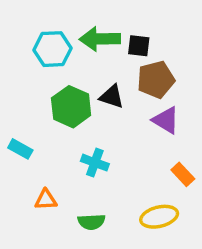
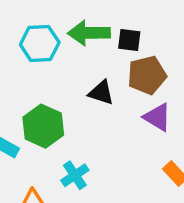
green hexagon: (71, 107) -> (43, 126), moved
cyan cross: (95, 163) -> (75, 175), moved, turned 36

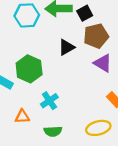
black square: (129, 40) -> (85, 13), turned -35
black triangle: (101, 93) -> (66, 47), turned -48

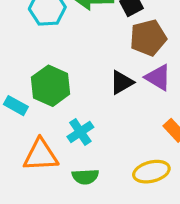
black triangle: (66, 47) -> (122, 82), moved
orange triangle: (22, 117) -> (41, 155), size x1.6

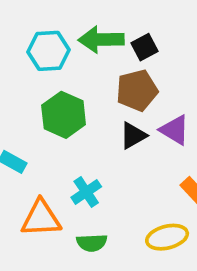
brown pentagon: (148, 38) -> (137, 90), moved
green hexagon: (51, 86) -> (64, 115), moved

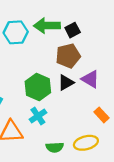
green hexagon: (64, 115) -> (38, 87), moved
green semicircle: (92, 243) -> (55, 147), moved

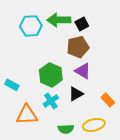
purple triangle: (90, 79) -> (83, 71), moved
black triangle: (66, 83) -> (76, 94), moved

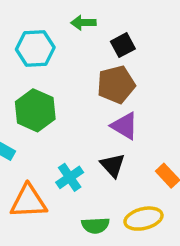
green arrow: (59, 20) -> (83, 23), moved, size x0.6
green hexagon: (51, 75) -> (35, 110), moved
black triangle: (76, 94) -> (113, 165), turned -42

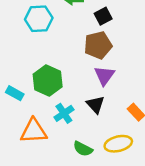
green hexagon: (35, 110) -> (48, 81), moved
purple triangle: (125, 126) -> (104, 76), turned 35
green semicircle: (95, 225) -> (83, 149), turned 30

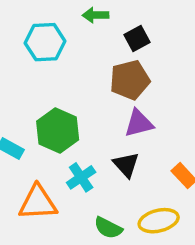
purple triangle: (104, 76) -> (139, 123), turned 40

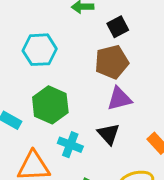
cyan hexagon: (45, 42) -> (40, 50), moved
cyan cross: (81, 177) -> (70, 145), turned -35

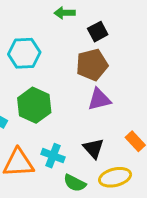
black triangle: (109, 134) -> (93, 148), moved
cyan cross: (70, 145) -> (53, 156), moved

